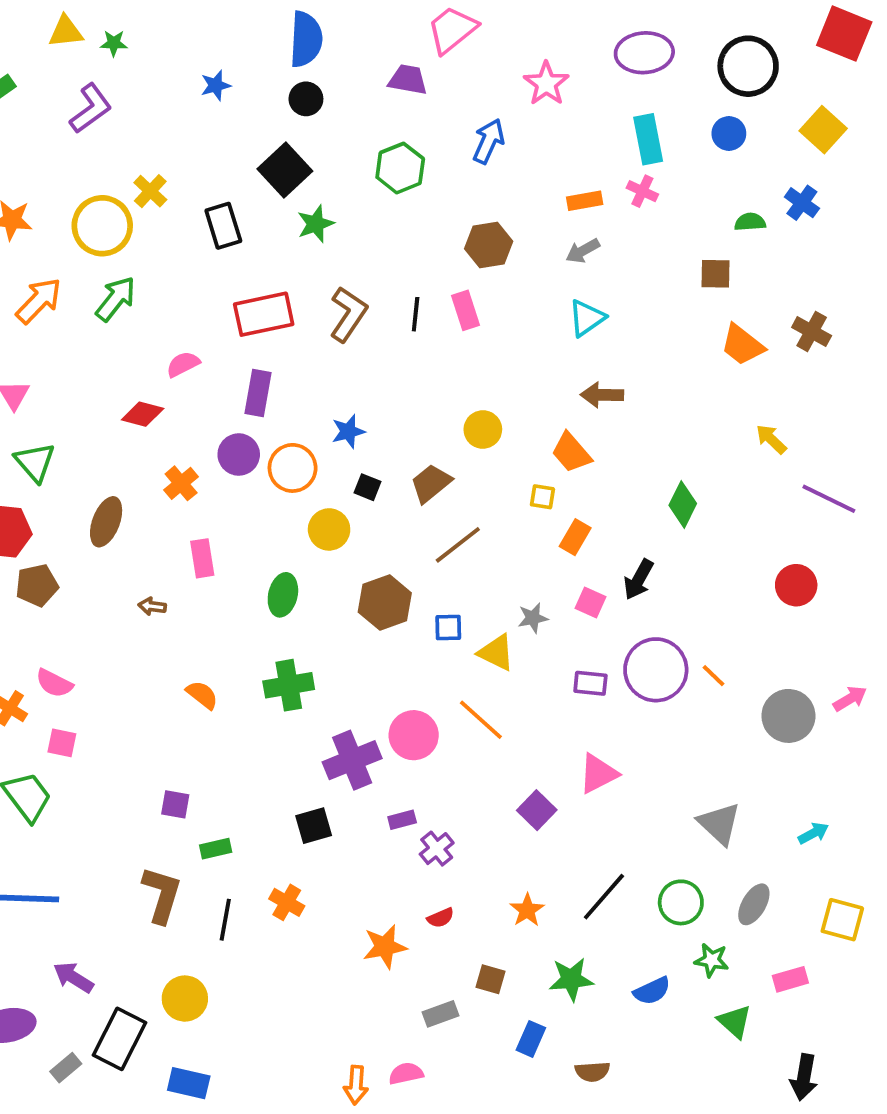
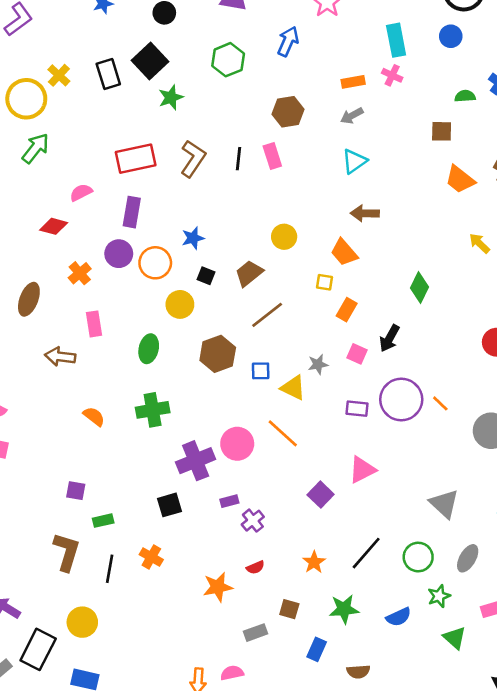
black rectangle: (223, 226) -> (108, 74), moved
brown arrow: (152, 606) -> (60, 357), size x1.6
green star: (712, 960) -> (439, 596), turned -30

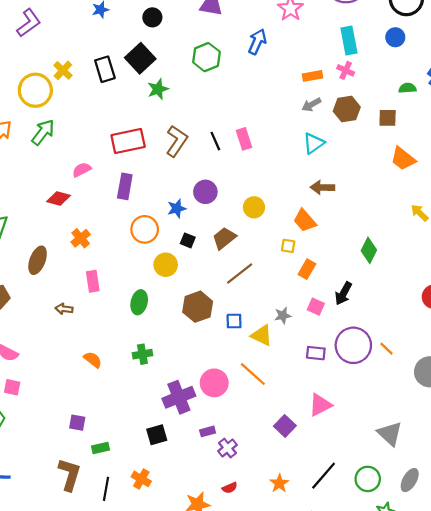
brown hexagon: (288, 112) -> (347, 109), moved
black line: (239, 159) -> (215, 141), turned -30
purple circle: (119, 254) -> (205, 192), moved
brown arrow: (60, 357) -> (64, 309), size x0.7
green cross: (153, 410) -> (142, 354), size x0.7

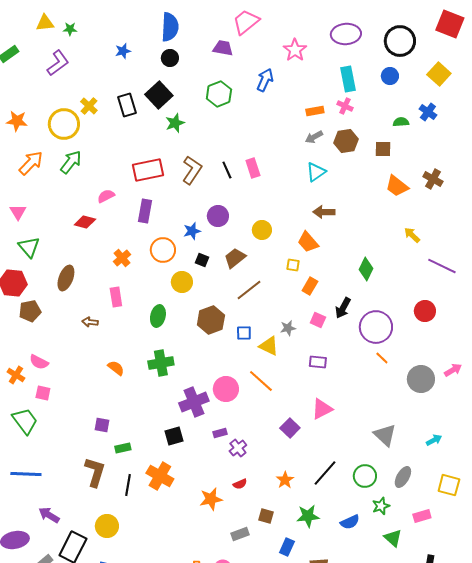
orange cross: (81, 238) -> (122, 258), moved
purple circle: (353, 345) -> (376, 327), moved
green cross: (142, 354) -> (161, 363), size x1.4
orange cross: (141, 479) -> (160, 476), size x1.5

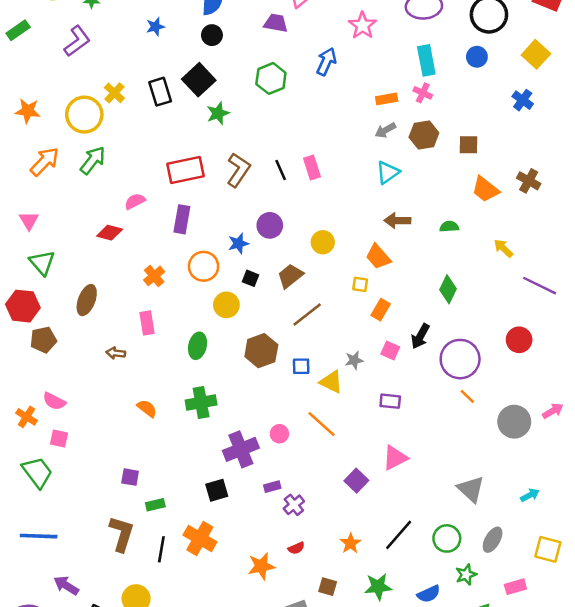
green semicircle: (401, 122) -> (449, 227), moved
pink circle: (226, 389) -> (279, 434), size x0.6

